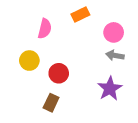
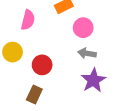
pink circle: (114, 32) -> (83, 28), moved
gray arrow: (115, 55) -> (87, 53), moved

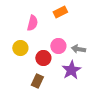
pink circle: (83, 28) -> (58, 46), moved
purple star: (93, 80) -> (71, 70), moved

